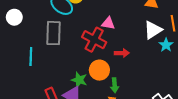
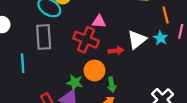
white triangle: (153, 30) -> (137, 40), moved

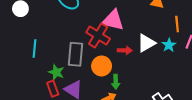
pink triangle: (99, 22) -> (113, 20), size x1.6
gray rectangle: (44, 37) -> (76, 54), moved
green star: (75, 83) -> (56, 72), moved

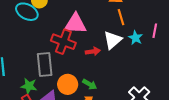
orange line: (177, 24) -> (121, 17), moved
orange circle: (102, 66) -> (68, 84), moved
green arrow: (116, 82) -> (90, 84), turned -48

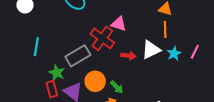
pink triangle: (75, 24) -> (119, 24), size x0.7
gray rectangle: (45, 65) -> (78, 56), turned 50

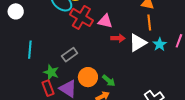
red cross: (102, 38) -> (81, 17), moved
gray rectangle: (78, 56) -> (70, 55), size x0.7
red arrow: (128, 56) -> (118, 38), moved

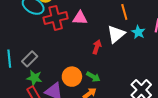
red cross: (81, 17) -> (56, 18), turned -35
red arrow: (118, 38) -> (97, 47), moved, turned -64
gray rectangle: (70, 55) -> (30, 59), moved

